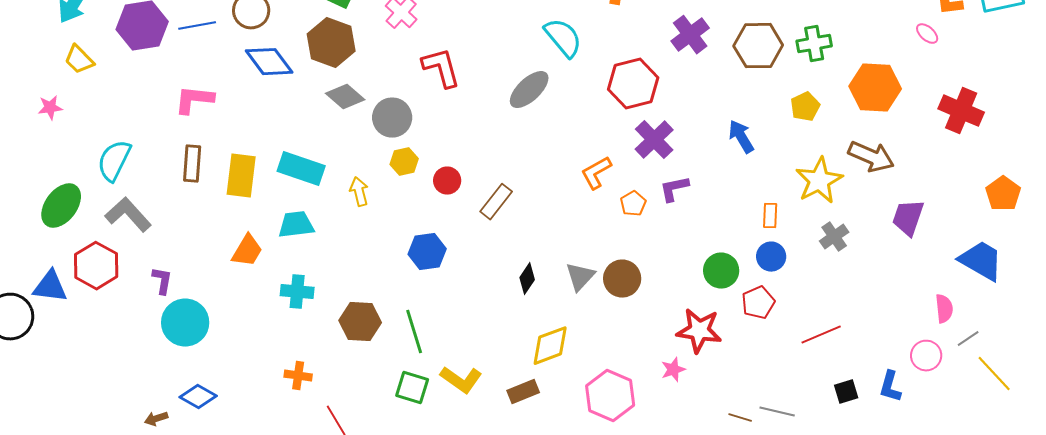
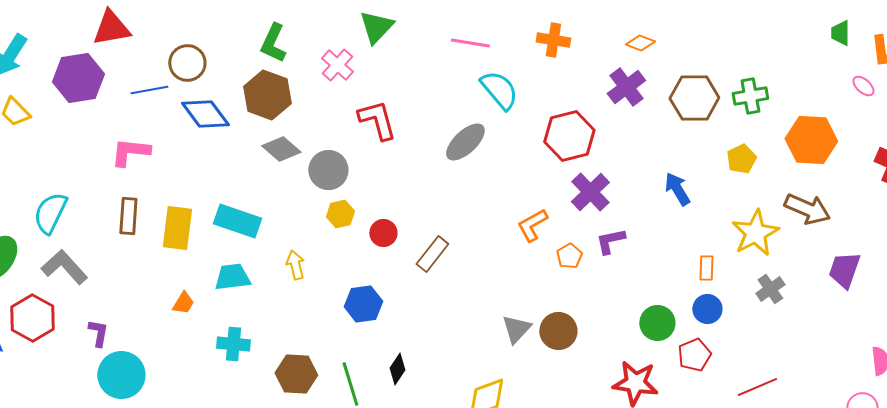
blue line: (197, 26) -> (149, 90), moved
yellow arrow: (359, 192) -> (295, 265), moved
orange trapezoid: (247, 251) -> (183, 303), size x0.7
black diamond: (527, 279) -> (397, 369), moved

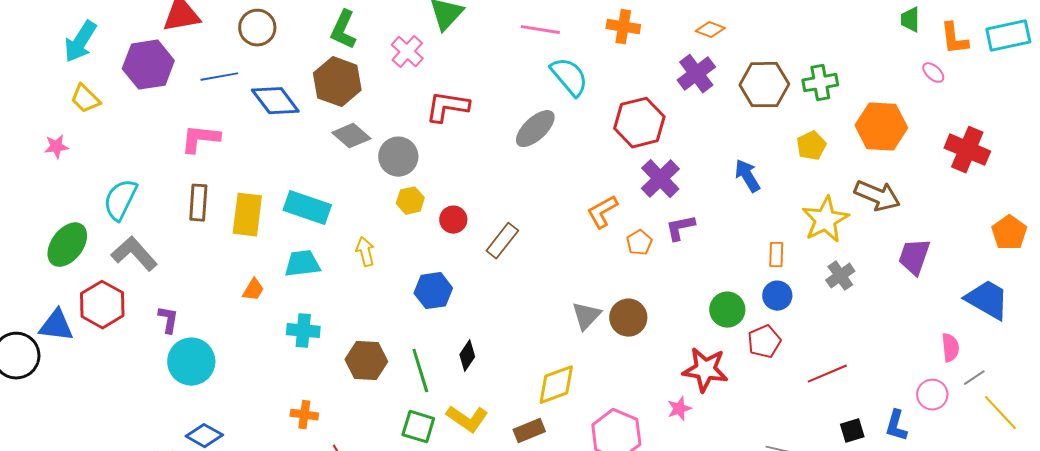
brown circle: (187, 63) -> (257, 28), moved
red L-shape: (377, 120) -> (447, 107), turned -66

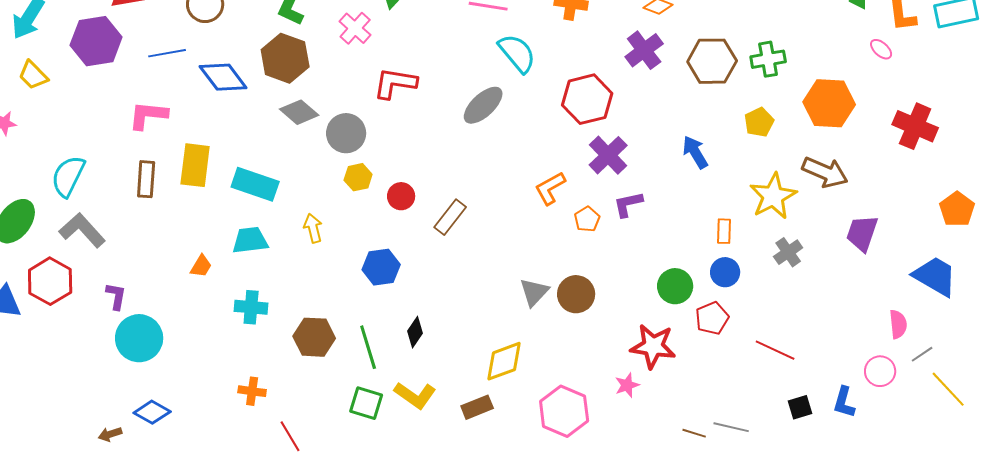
yellow rectangle: (247, 215) -> (195, 165), moved
red line: (827, 374) -> (775, 350), turned 48

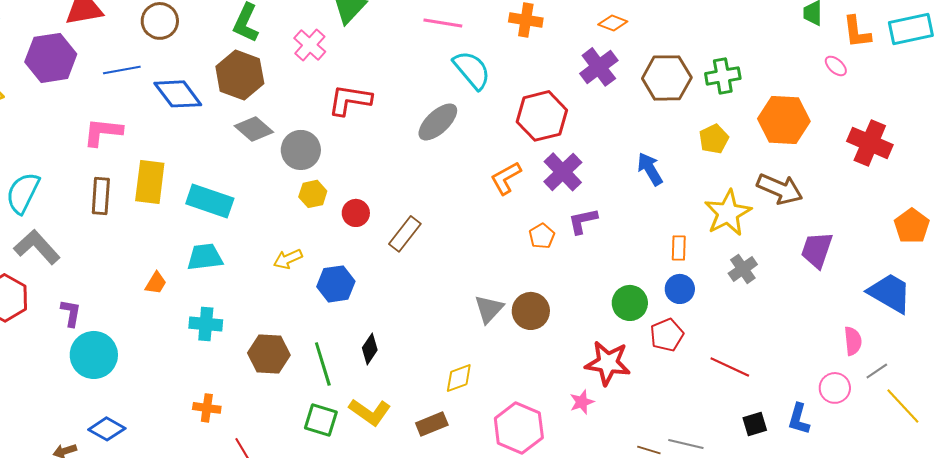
orange L-shape: (550, 188) -> (506, 178), moved
yellow arrow: (313, 228) -> (288, 259), moved, turned -100
yellow diamond: (504, 361) -> (459, 378), size x0.7

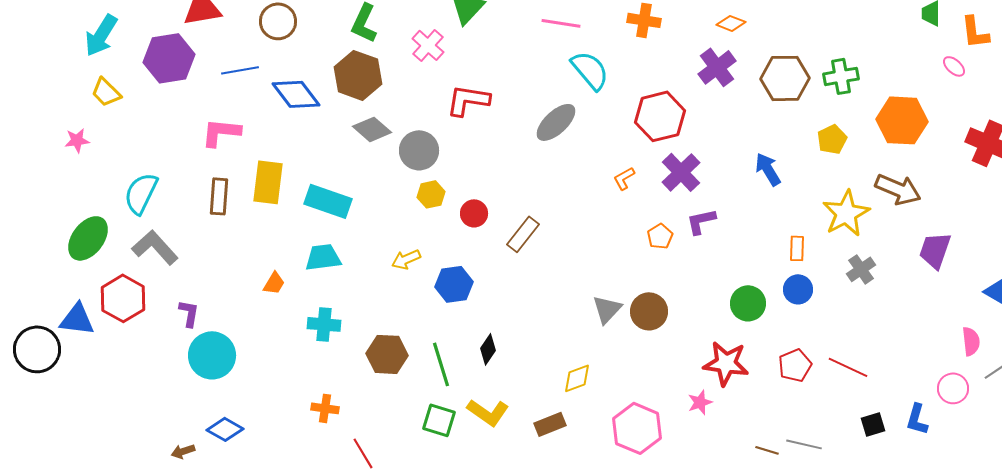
orange L-shape: (506, 178) -> (624, 178), size x0.7
red pentagon: (667, 335) -> (795, 365), moved

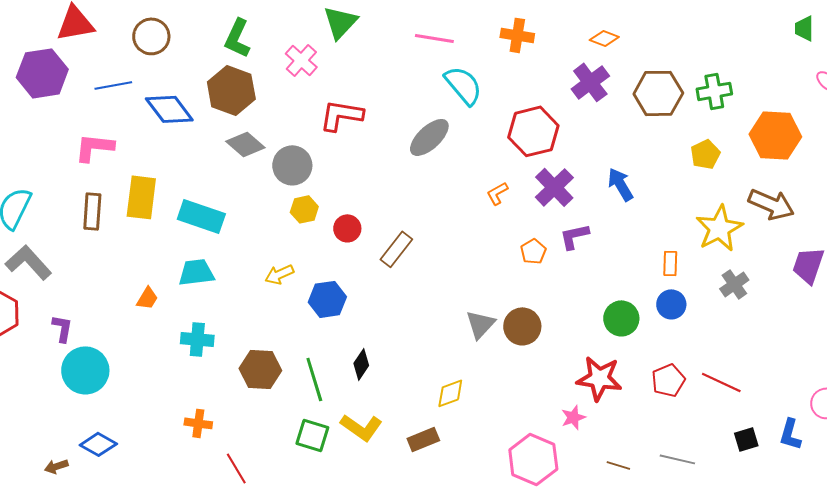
blue arrow: (768, 169) -> (620, 184), moved
pink hexagon: (637, 428) -> (533, 459), moved
brown line: (767, 450) -> (618, 465), moved

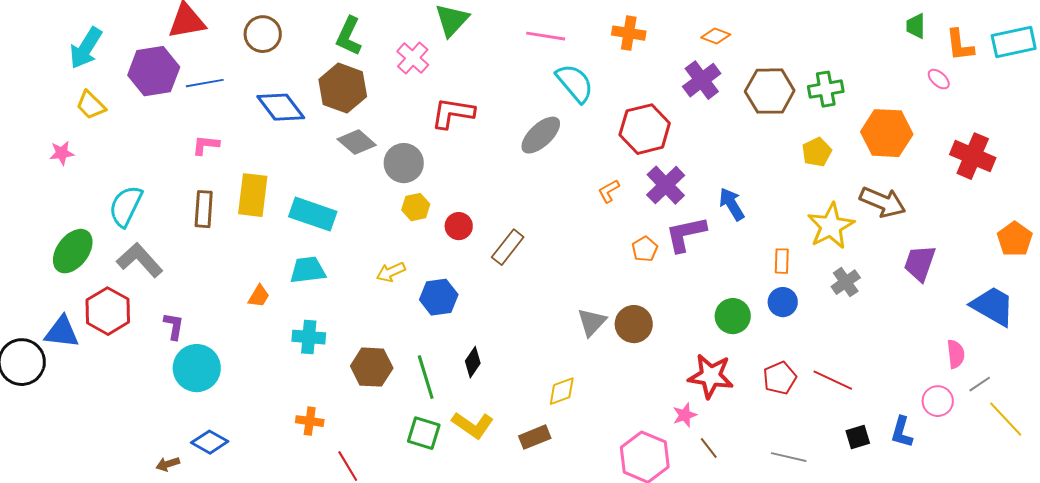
blue line: (113, 85) -> (205, 83), moved
pink L-shape: (94, 147) -> (206, 145), size x0.7
blue arrow: (620, 184) -> (732, 204), moved
purple L-shape: (574, 236) -> (686, 234), size x1.4
brown line: (618, 465) -> (709, 448), moved, turned 35

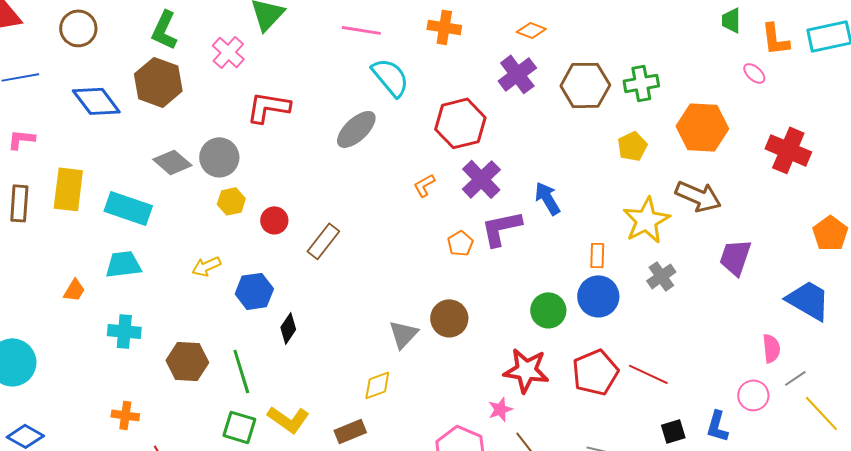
gray diamond: (357, 142) -> (172, 162), moved
blue circle: (783, 302) -> (598, 296), size x1.4
gray triangle: (592, 322) -> (403, 334), moved
black diamond: (473, 362) -> (288, 328), moved
red pentagon: (780, 378) -> (595, 372), size x1.4

